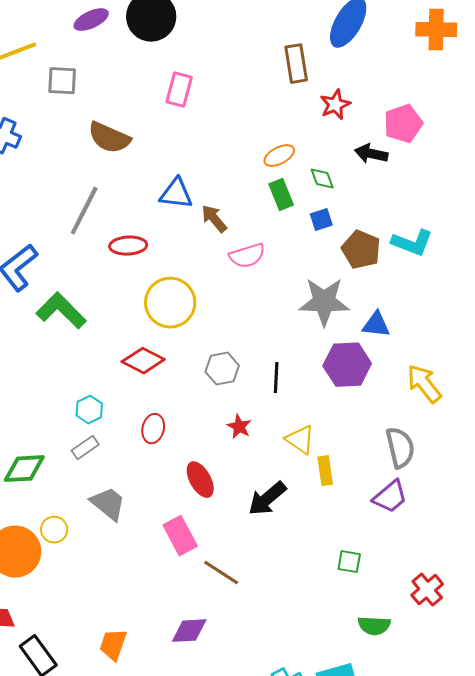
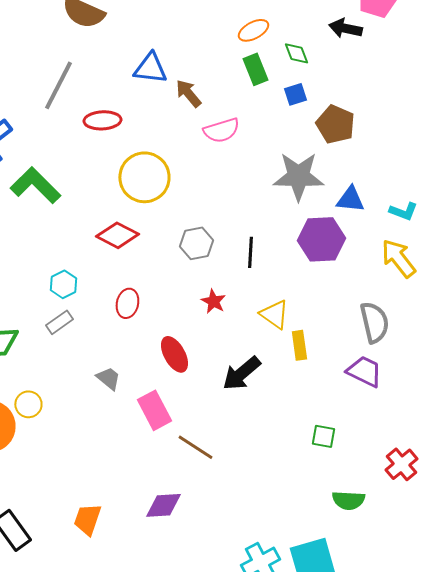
cyan L-shape: (412, 243) -> (403, 211), moved, size x0.7
purple trapezoid: (390, 497) -> (364, 371), turned -114
gray trapezoid: (108, 504) -> (108, 378), moved, size x0.7

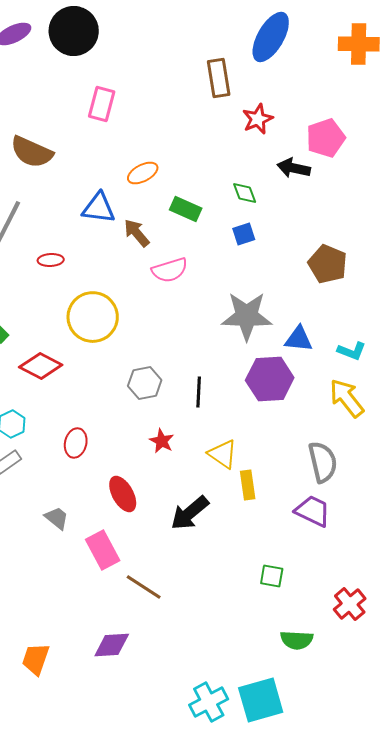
orange ellipse: (253, 30) -> (143, 173), moved
green rectangle: (255, 69) -> (186, 209), moved, turned -44
red ellipse: (102, 120) -> (51, 260), size x0.7
brown pentagon: (335, 124) -> (328, 264), moved
red diamond: (117, 235) -> (41, 366), moved

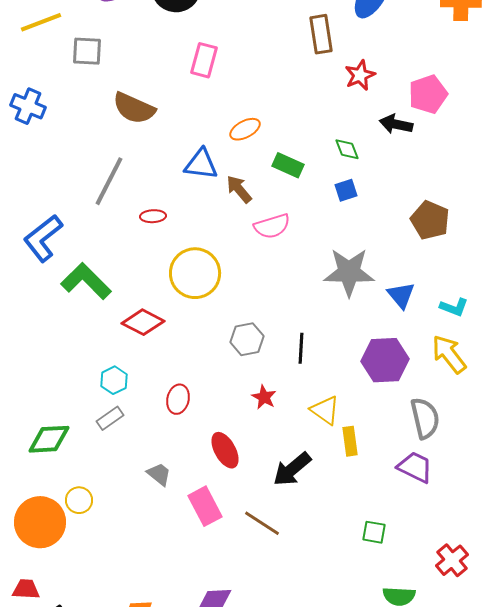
blue triangle: (299, 339) -> (401, 295), turned 44
purple hexagon: (270, 379) -> (385, 360), moved
brown line: (144, 587) -> (262, 523), moved

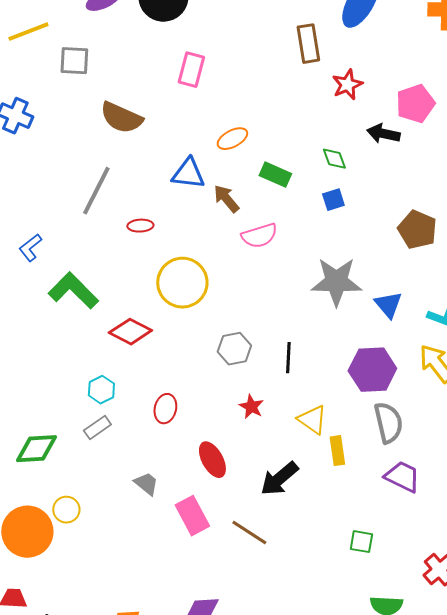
blue L-shape: (43, 238) -> (30, 248), size x0.6
gray semicircle: (425, 418) -> (388, 423), moved

